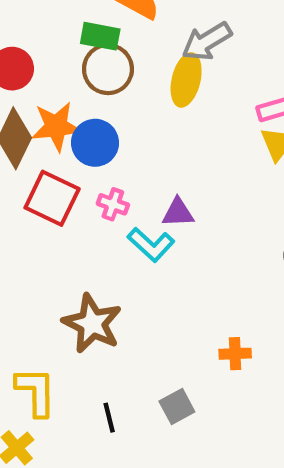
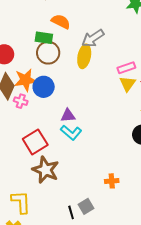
red square: (52, 198) -> (35, 142), moved, turned 35
pink cross: (113, 204) -> (21, 101), moved
purple triangle: (178, 213) -> (68, 116), moved
black line: (109, 418) -> (71, 212), moved

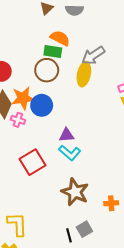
green rectangle: (44, 38) -> (53, 52), moved
brown star: (46, 170) -> (75, 192), moved

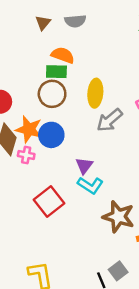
gray arrow: (93, 56) -> (110, 120), moved
orange star: (23, 98) -> (29, 129), turned 30
purple triangle: (67, 135) -> (84, 166), turned -42
brown star: (75, 192) -> (118, 217), moved

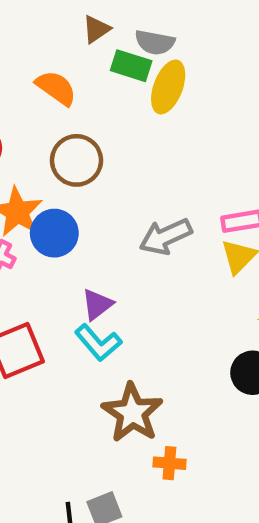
orange semicircle: (63, 55) -> (56, 88), moved
green rectangle: (56, 72) -> (131, 66), moved
yellow ellipse: (95, 93) -> (168, 87), moved

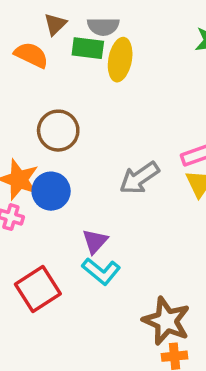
orange semicircle: (56, 88) -> (31, 55), moved
brown star: (132, 413) -> (166, 321), moved

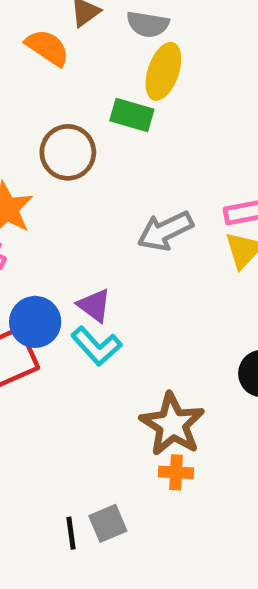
green rectangle: (88, 48) -> (132, 115), moved
blue circle: (51, 191) -> (35, 322), moved
purple triangle: (95, 241) -> (94, 305), turned -44

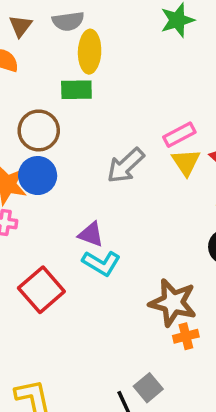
blue circle: (35, 322) -> (38, 176), moved

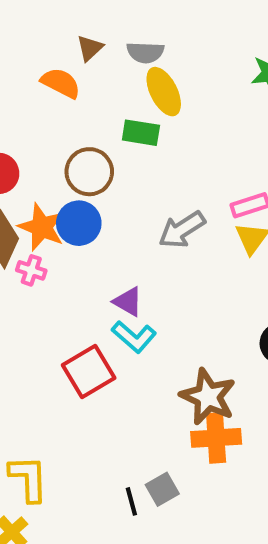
yellow ellipse: (90, 52) -> (164, 92), turned -39
red square: (41, 290) -> (89, 372), moved
orange cross: (186, 336) -> (216, 438), size x1.6

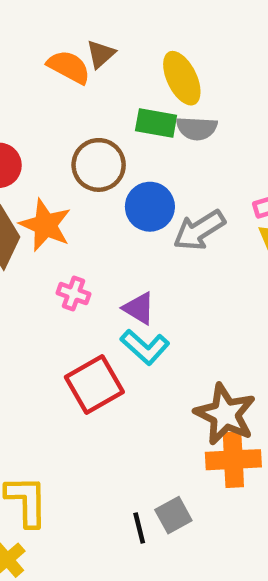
brown triangle: (90, 48) -> (101, 54), moved
gray semicircle: (145, 52) -> (197, 128), moved
blue circle: (79, 223) -> (150, 207), moved
pink cross: (31, 270) -> (73, 294), moved

